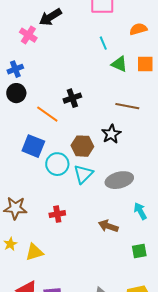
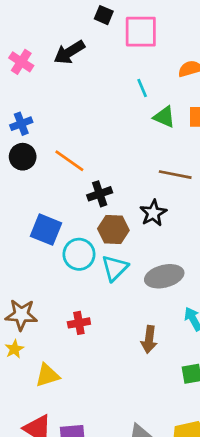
pink cross: (28, 35) -> (21, 62), moved
black cross: (72, 98) -> (100, 194), moved
orange line: (47, 114) -> (69, 161), moved
brown arrow: (108, 226) -> (149, 339), turned -102
yellow star: (10, 244) -> (14, 349), moved

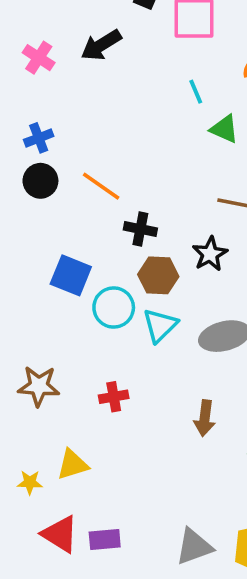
black cross: (100, 194) -> (140, 229), turned 30
yellow star: (14, 349) -> (30, 482), moved, turned 30

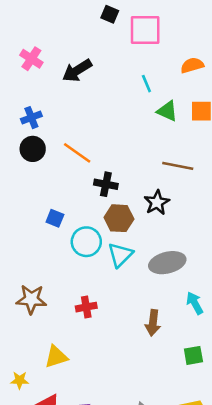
black arrow: (101, 45) -> (77, 71), moved
blue square: (71, 275) -> (55, 218), size x0.6
yellow star: (30, 482) -> (20, 380), moved

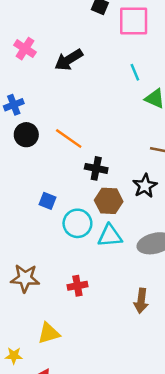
blue cross: (31, 118) -> (14, 105), moved
cyan triangle: (120, 255) -> (110, 236), turned 40

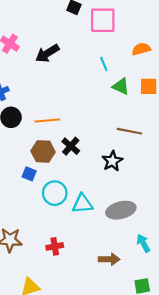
orange line: (69, 138) -> (47, 121), turned -40
black cross: (96, 168) -> (71, 146), turned 30
brown hexagon: (109, 201) -> (43, 151), moved
brown arrow: (141, 301) -> (109, 259), turned -96

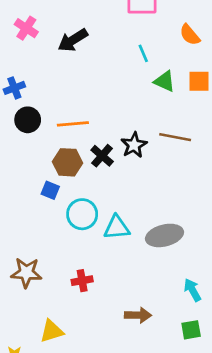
orange semicircle: (141, 49) -> (190, 35), turned -114
black star: (112, 161) -> (134, 145), moved
cyan arrow: (143, 243) -> (192, 290), moved
brown arrow: (109, 259) -> (138, 315), moved

